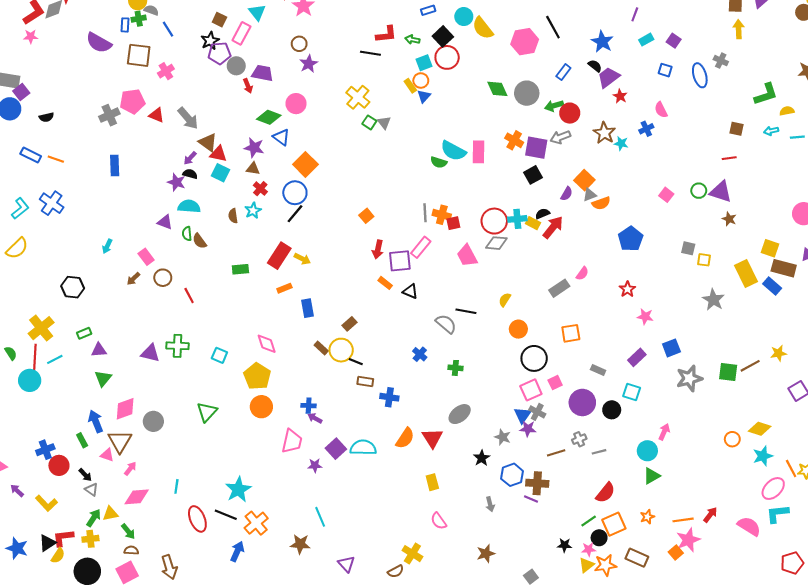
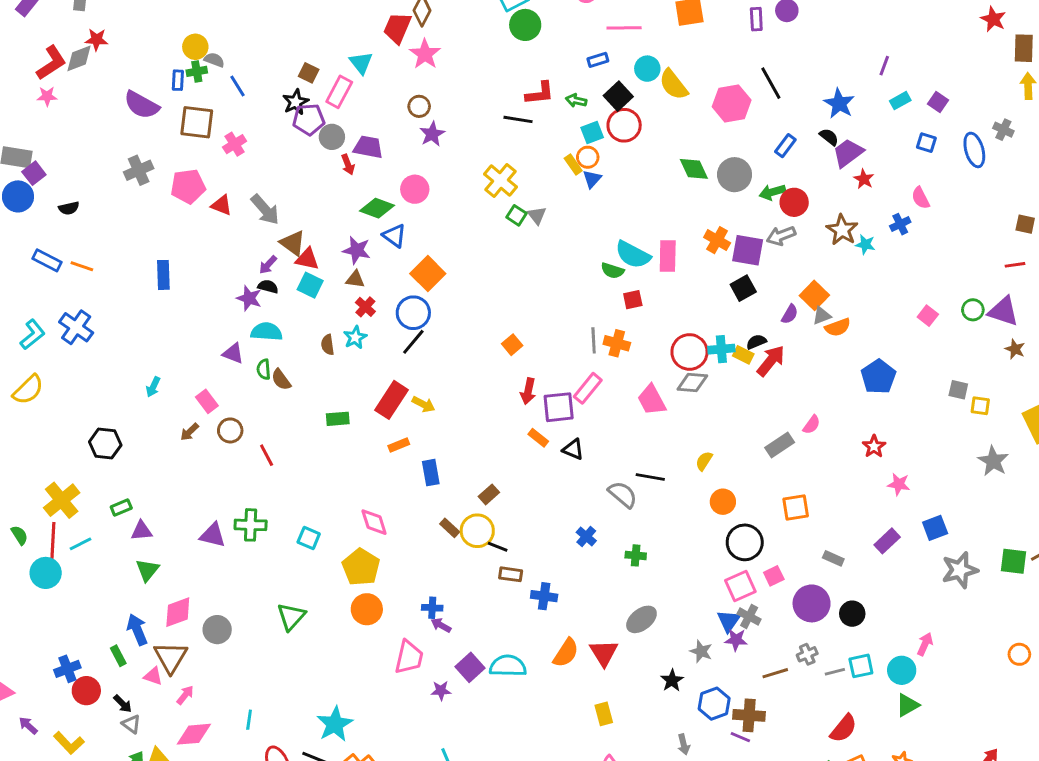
gray cross: (109, 115) -> (139, 170), moved
red square: (453, 223) -> (633, 300), moved
cyan square: (632, 392) -> (861, 666), moved, turned -30

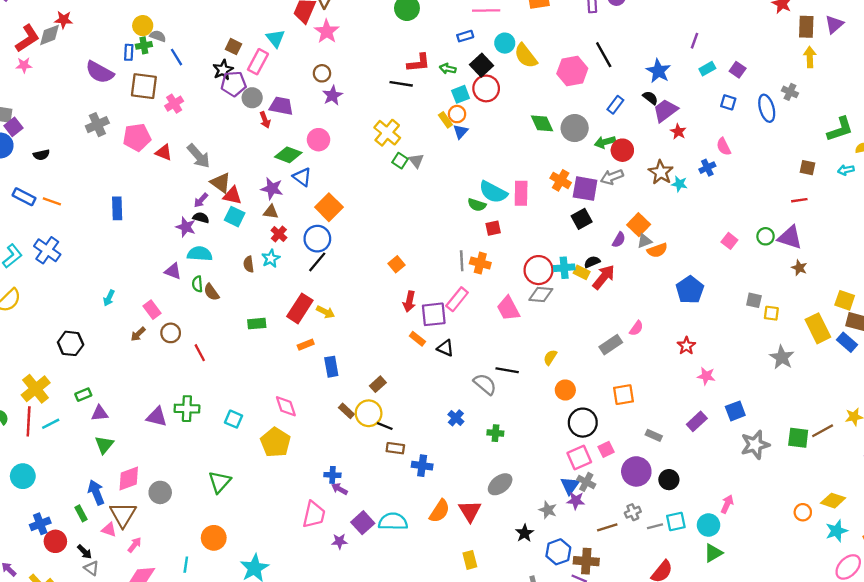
cyan circle: (46, 573) -> (23, 476), moved
orange circle: (367, 609) -> (214, 538), moved

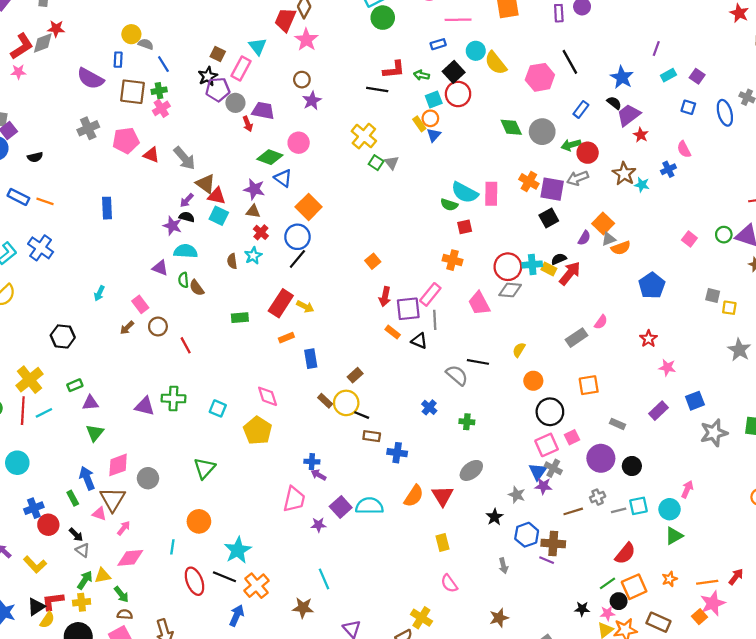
green cross: (144, 45) -> (159, 91), moved
gray line: (462, 261) -> (435, 320), moved

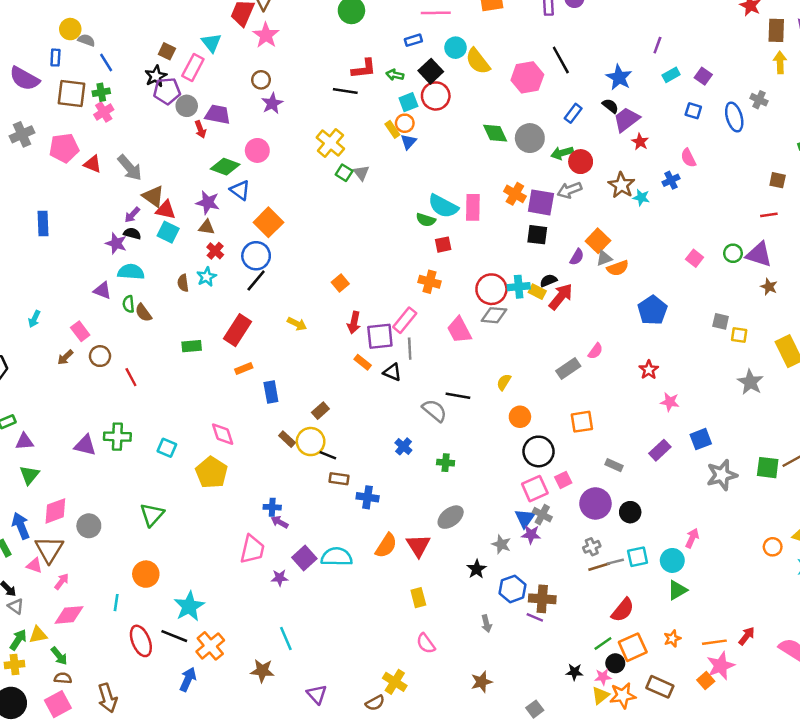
black square: (549, 218) -> (537, 235), turned 36
yellow arrow: (305, 307) -> (297, 324), moved
brown line: (573, 511) -> (599, 567), moved

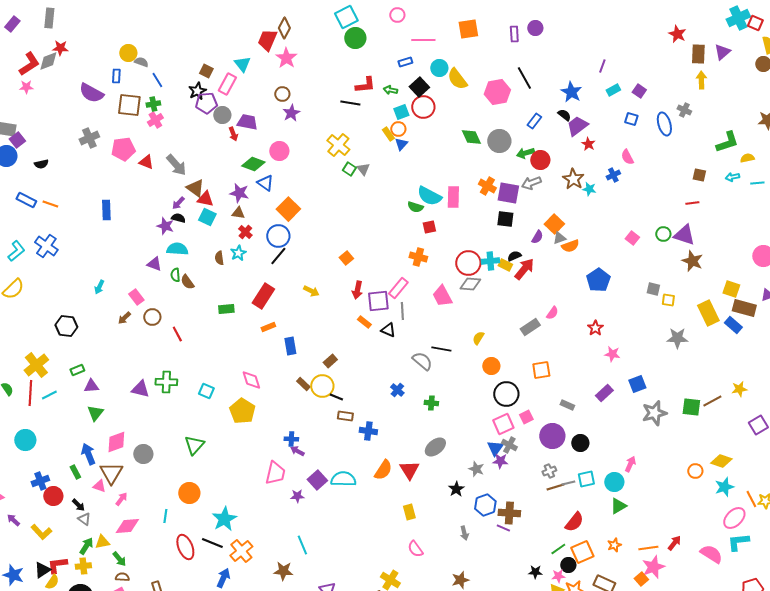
brown star: (769, 287) -> (692, 261), size x1.5
gray star: (750, 382) -> (677, 338), turned -30

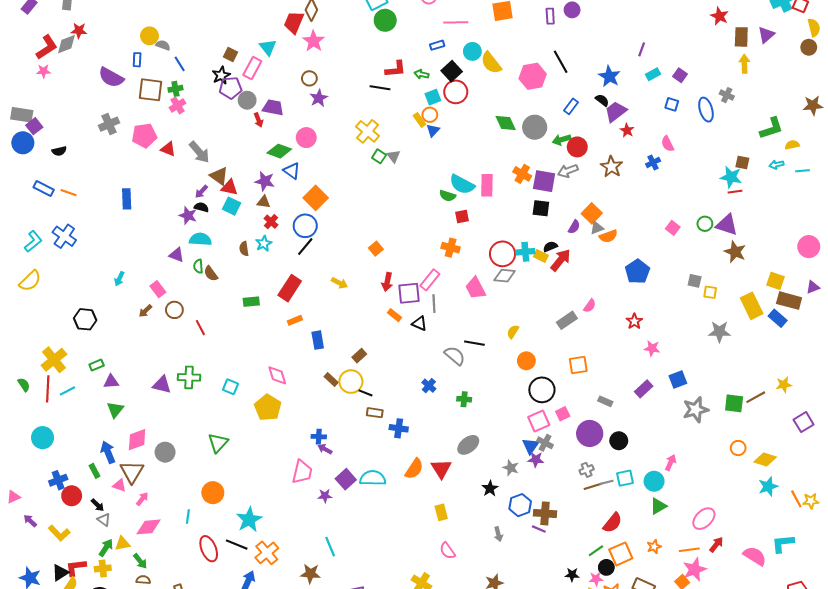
cyan star: (589, 189) -> (731, 177), moved, size x1.5
orange circle: (695, 471) -> (738, 448), moved
pink ellipse: (734, 518) -> (704, 519), moved

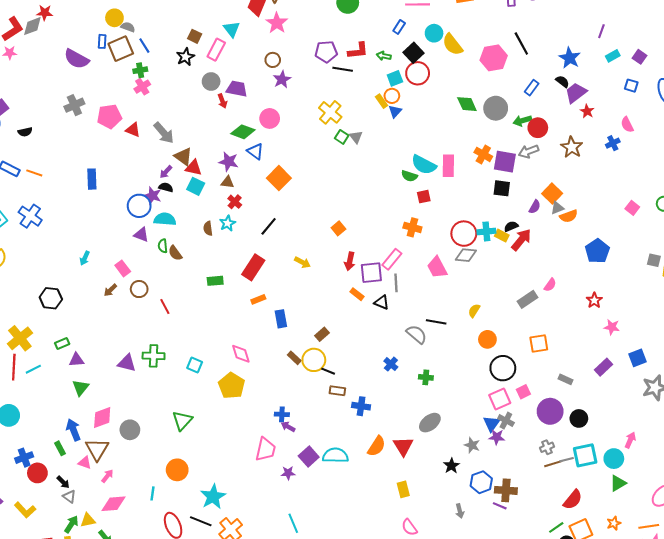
blue rectangle: (437, 45) -> (399, 27), turned -40
purple pentagon: (230, 88) -> (326, 52), moved
brown square: (151, 90) -> (121, 49), moved, turned -30
blue circle: (305, 226) -> (139, 206), moved
cyan square: (625, 478) -> (585, 455), size x1.4

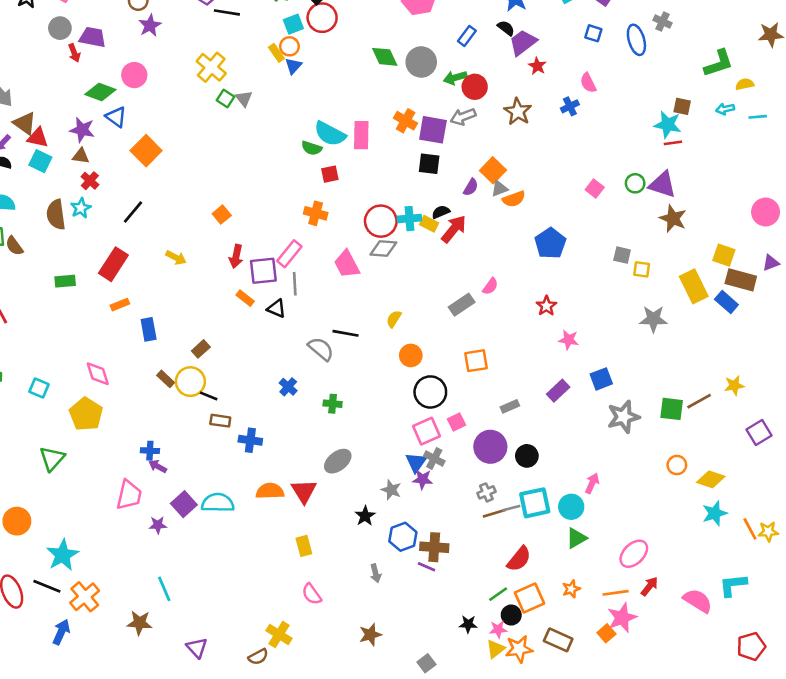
brown semicircle: (208, 228) -> (56, 215), size x1.6
gray rectangle: (566, 379) -> (510, 406), turned -48
green triangle: (182, 421) -> (52, 459), moved
orange semicircle: (376, 446) -> (270, 491), turned -125

